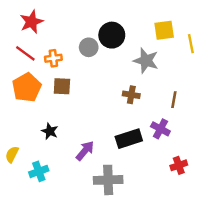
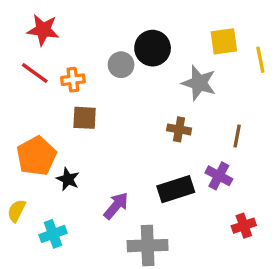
red star: (31, 22) -> (43, 30), turned 30
orange pentagon: (27, 87) -> (36, 156), moved

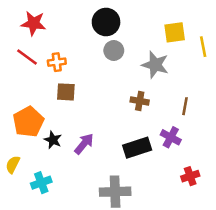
black circle: (153, 48) -> (106, 22), moved
gray circle: (121, 65) -> (114, 50), moved
purple arrow: (116, 206) -> (84, 144), moved

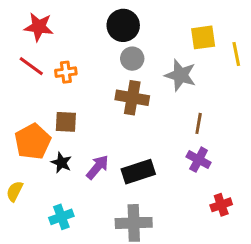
brown square: (66, 92) -> (66, 122), moved
brown cross: (140, 101) -> (132, 98), moved, size x1.5
brown line: (185, 106) -> (199, 123), moved
black rectangle: (137, 148) -> (138, 172), moved
cyan cross: (41, 183) -> (61, 217), moved

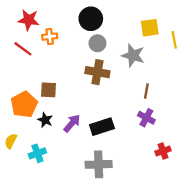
orange cross: (66, 72) -> (50, 37), moved
cyan cross: (61, 217) -> (37, 153), moved

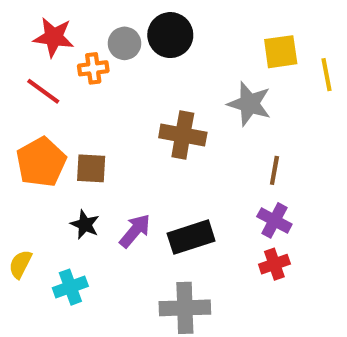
gray circle: (97, 43) -> (124, 43), moved
orange pentagon: (24, 104) -> (41, 162), moved
red cross: (163, 151) -> (274, 264), moved

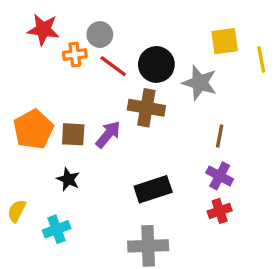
black circle: (170, 35) -> (156, 64), moved
red line: (43, 91) -> (113, 66), moved
purple arrow: (135, 231) -> (108, 134), moved

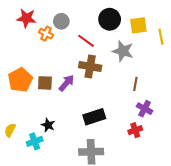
orange cross: (75, 54) -> (46, 34), turned 32
black circle: (156, 64) -> (110, 19), moved
red line: (113, 66) -> (86, 41), moved
purple cross: (220, 176) -> (145, 109), moved
black star: (68, 179) -> (48, 125), moved

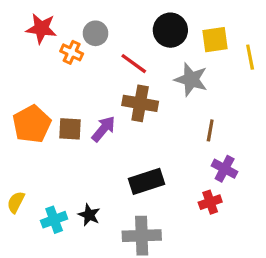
black star: (48, 125) -> (89, 215), moved

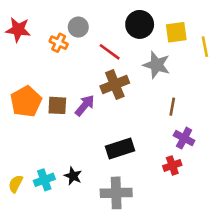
red star: (41, 29) -> (18, 30), moved
brown cross: (140, 103) -> (115, 84), turned -32
yellow semicircle: (16, 202) -> (16, 184), moved

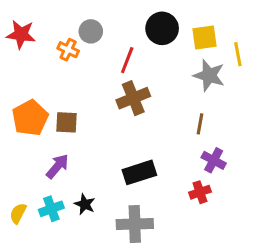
red line: (110, 52) -> (127, 60), turned 75
gray star: (157, 65) -> (209, 75), moved
purple arrow: (85, 105) -> (57, 166), moved

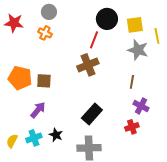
gray circle: (91, 31) -> (49, 12), moved
red line: (127, 60) -> (94, 40), moved
orange pentagon: (30, 118) -> (20, 78), turned -30
black rectangle: (139, 172) -> (92, 114), turned -30

